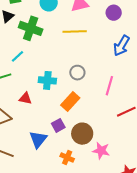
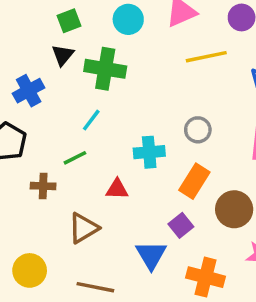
yellow line: (75, 32) -> (206, 57), moved
brown circle: (82, 134) -> (234, 209), moved
orange cross: (67, 158) -> (206, 277), size x1.5

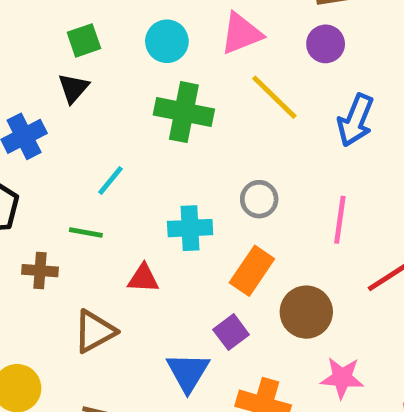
yellow line: (206, 57) -> (274, 97), turned 54
green cross: (105, 69) -> (184, 112), moved
green line: (75, 158) -> (86, 233), turned 35

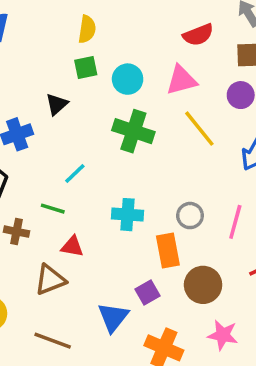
green square: (84, 40) -> (86, 67), moved
gray circle: (259, 199) -> (190, 216), moved
orange rectangle: (252, 271) -> (168, 251), turned -52
red triangle: (143, 278) -> (72, 247), moved

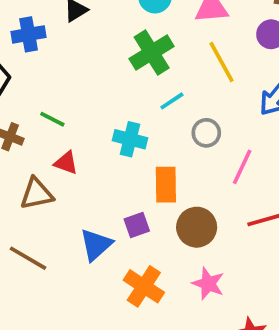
green cross: (133, 131) -> (152, 53), turned 30
cyan line: (75, 174) -> (172, 101), moved
gray circle: (190, 216) -> (206, 133), moved

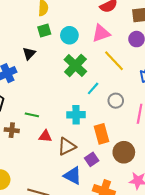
brown triangle: (37, 194) -> (67, 146), moved
blue triangle: (96, 245) -> (73, 176), turned -36

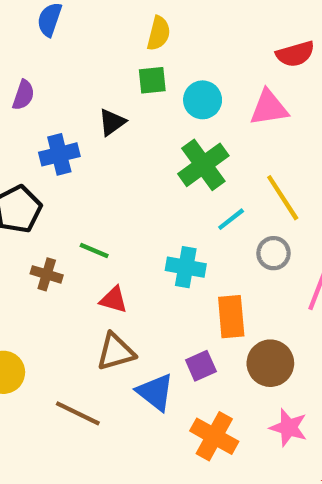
yellow line: (114, 61) -> (283, 198), moved
brown triangle: (67, 146) -> (116, 352), moved

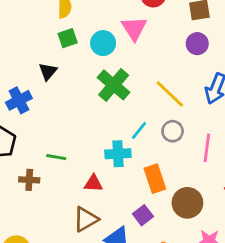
pink triangle: (269, 108) -> (134, 28), moved, turned -40
cyan line: (231, 219) -> (139, 130), moved
red triangle: (114, 300) -> (93, 183), moved

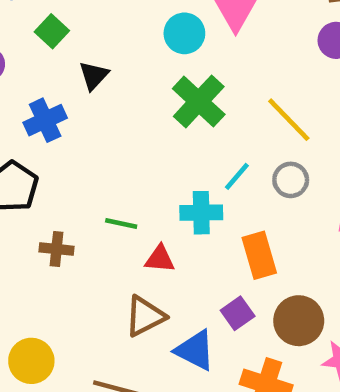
green square: (68, 38) -> (52, 31), moved, turned -30
green line: (56, 157) -> (121, 224), moved
brown circle: (187, 203) -> (299, 321), moved

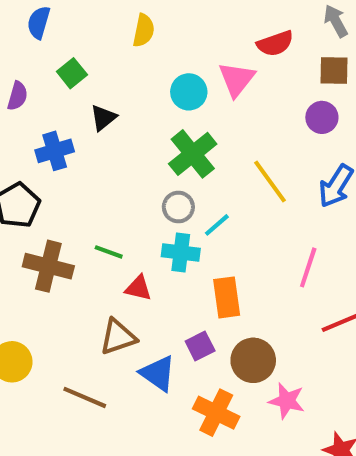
gray circle: (291, 180) -> (178, 207), moved
brown cross: (57, 249) -> (48, 266), size x1.6

